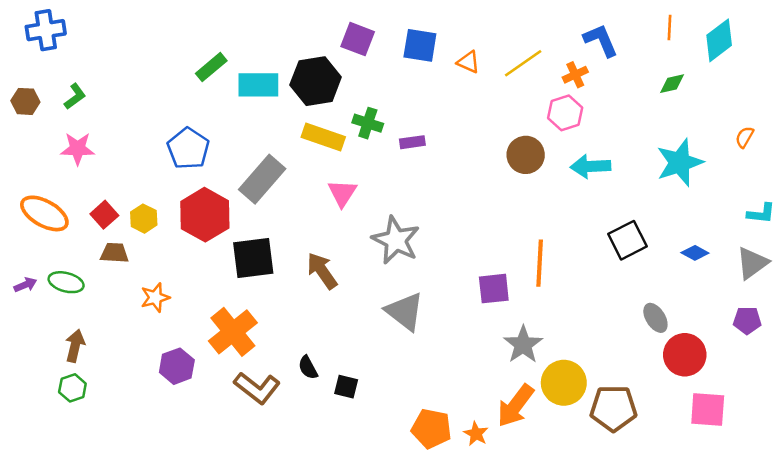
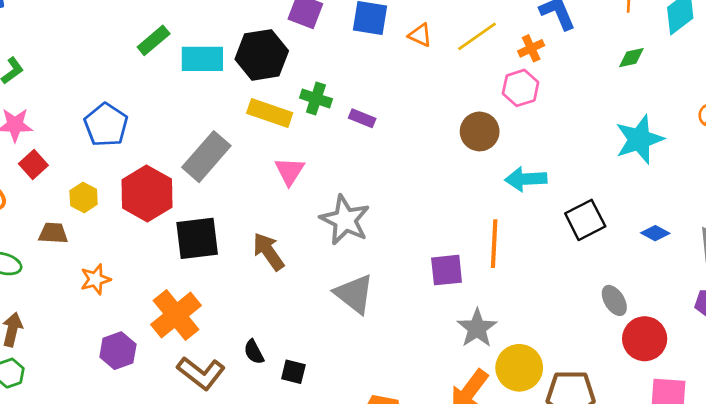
purple rectangle: (412, 142) -> (362, 118), turned 30
blue pentagon: (188, 149) -> (106, 125), moved
cyan arrow: (591, 166) -> (526, 179), moved
red square: (104, 215) -> (33, 164), moved

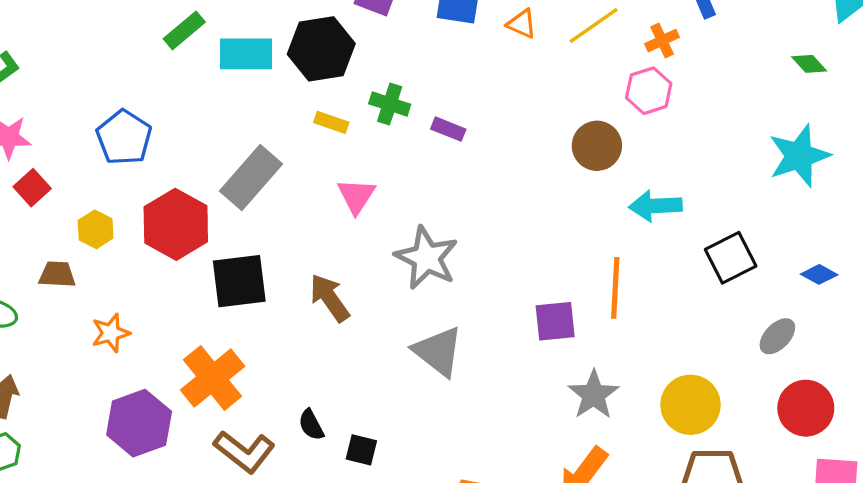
green diamond: (631, 58) -> (809, 64), moved, turned 60
yellow rectangle: (270, 113) -> (331, 122), size x0.6
gray ellipse: (614, 300) -> (777, 336), moved, turned 76
purple hexagon: (118, 351) -> (139, 423), size x1.4
yellow circle: (519, 368) -> (690, 405), moved

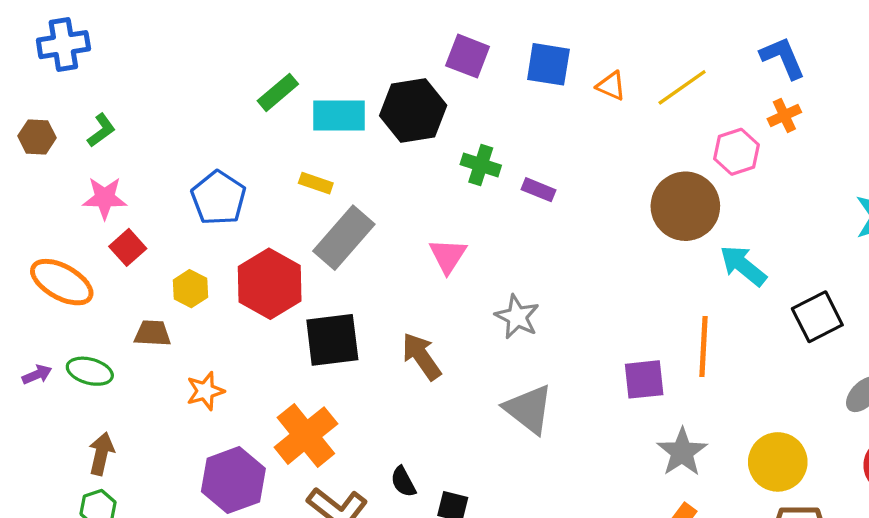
orange cross: (662, 41) -> (784, 115), moved
yellow rectangle: (331, 122) -> (316, 183), moved
brown circle: (597, 146) -> (685, 206), size x1.4
cyan arrow: (655, 206) -> (743, 266), turned 42
gray star: (426, 258) -> (517, 317), size x0.7

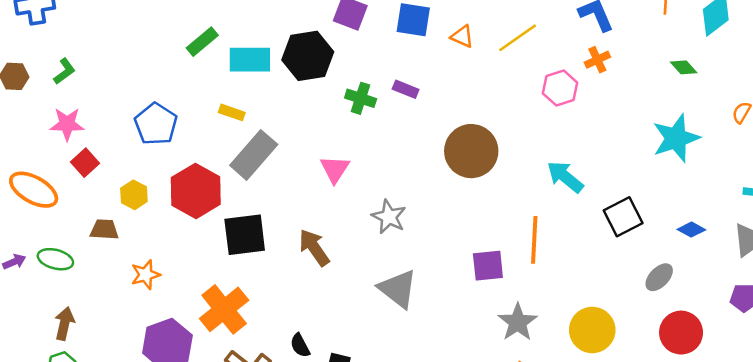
purple rectangle: (539, 190) -> (406, 89), moved
brown circle: (685, 206) -> (471, 151), moved

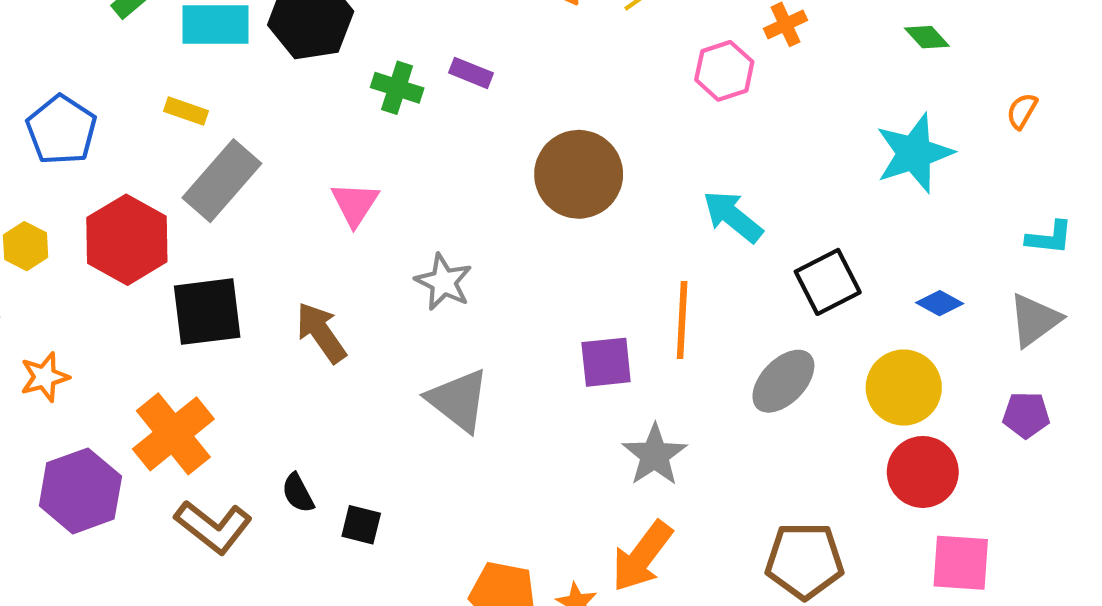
gray ellipse: (659, 277) -> (783, 381), moved, size x1.4
yellow circle: (592, 330) -> (904, 388), moved

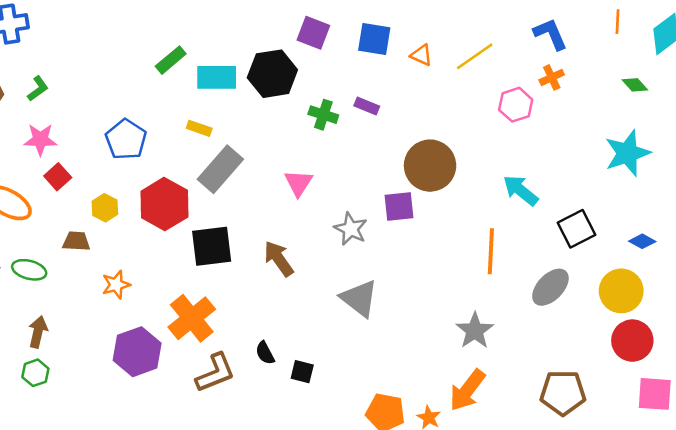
purple square: (606, 362) -> (399, 207), moved
brown L-shape: (213, 527) -> (215, 373), turned -60

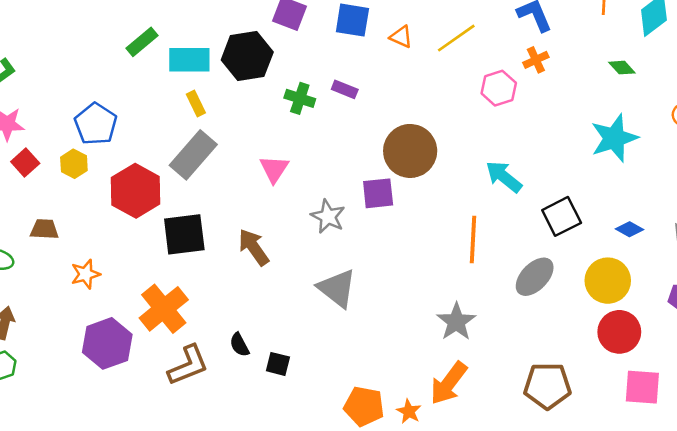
yellow rectangle: (199, 128) -> (196, 103), moved, turned 45
yellow hexagon: (105, 208) -> (74, 164), moved

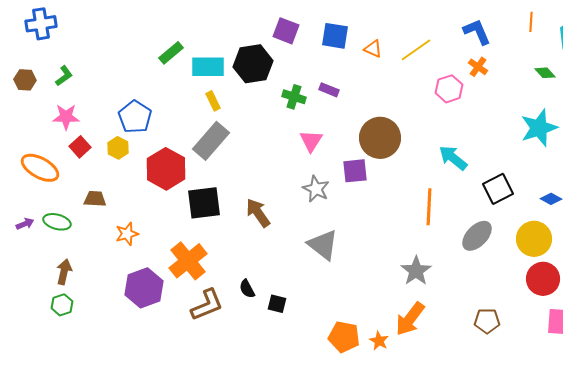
orange cross: (536, 60) -> (478, 67), turned -30
pink triangle: (274, 169) -> (311, 141), moved
brown pentagon: (547, 386) -> (487, 321), size x0.7

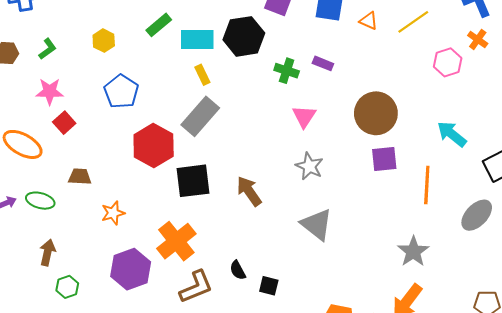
yellow hexagon: (118, 148) -> (104, 41), moved
purple square: (355, 171) -> (384, 159), moved
green hexagon: (62, 305) -> (67, 287), moved

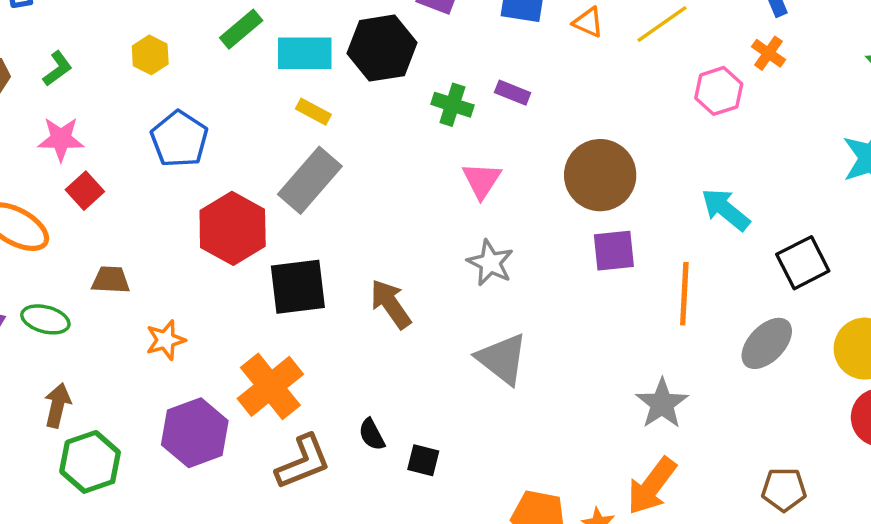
yellow rectangle: (202, 75) -> (313, 112), turned -36
green hexagon: (67, 287) -> (90, 462), size x1.6

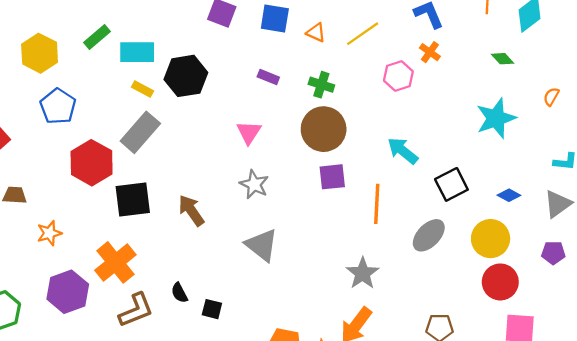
black hexagon: (382, 48) -> (186, 76), moved
yellow hexagon: (150, 55) -> (40, 53), size x1.6
green cross: (452, 105) -> (321, 85), moved

